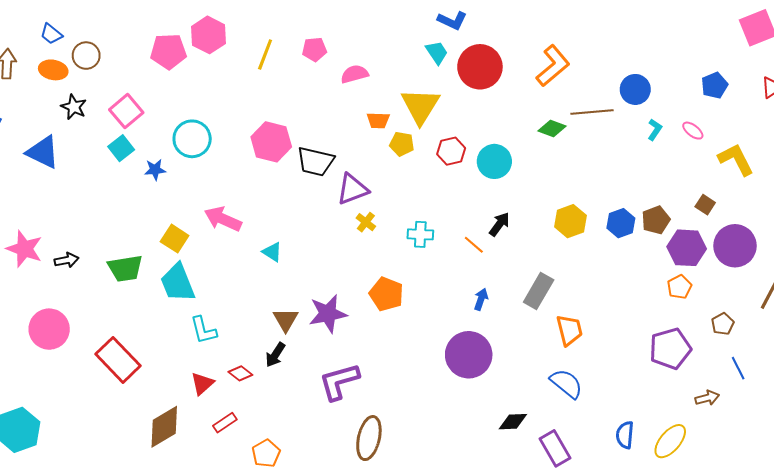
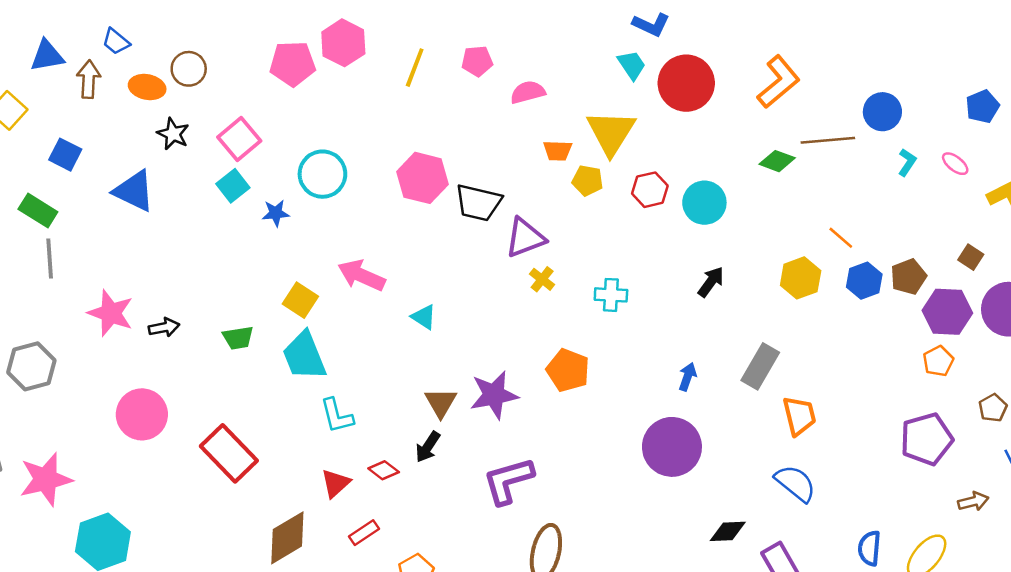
blue trapezoid: (51, 34) -> (116, 42), moved
orange line: (474, 245) -> (841, 238), moved
green trapezoid: (125, 268) -> (238, 338), size x0.7

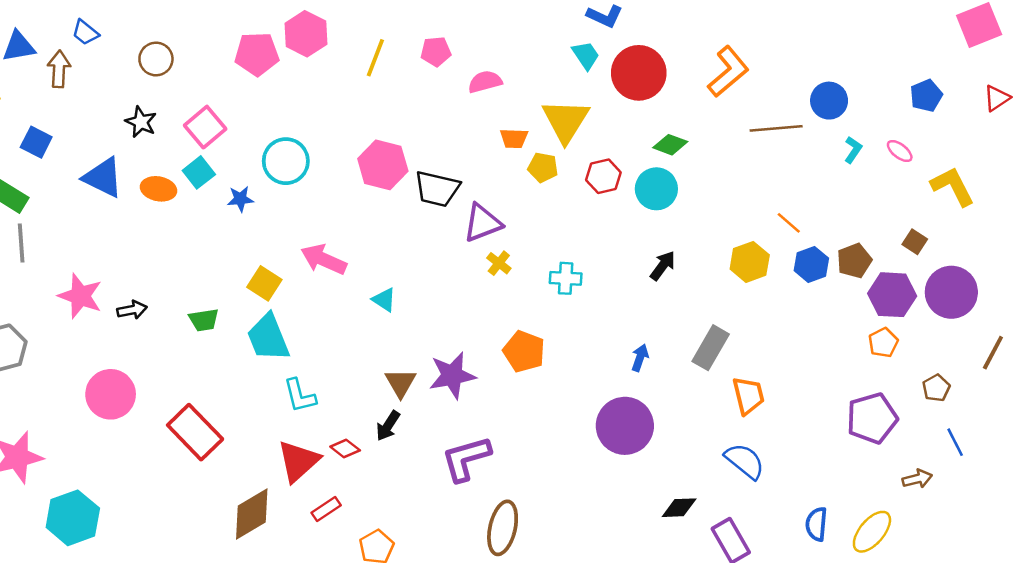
orange ellipse: (147, 87) -> (158, 189), moved
green diamond: (777, 161) -> (670, 145), moved
red triangle: (335, 483) -> (298, 461), size x1.5

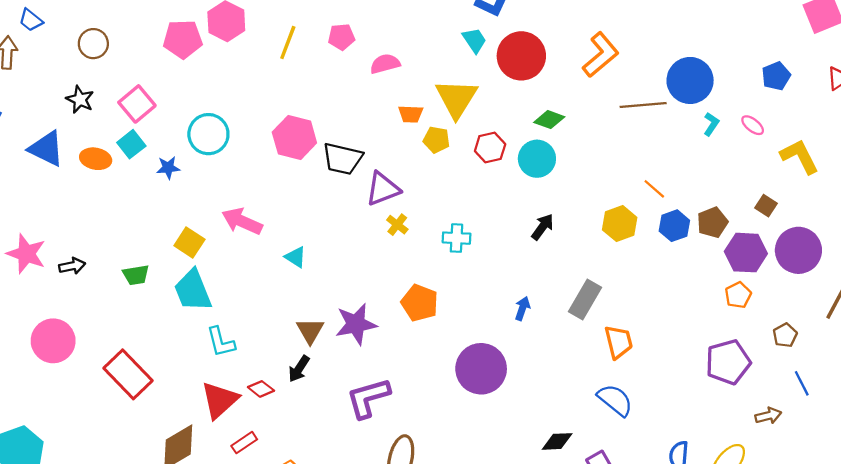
blue circle: (829, 101) -> (690, 80), size x1.4
purple circle: (625, 426) -> (481, 369), moved

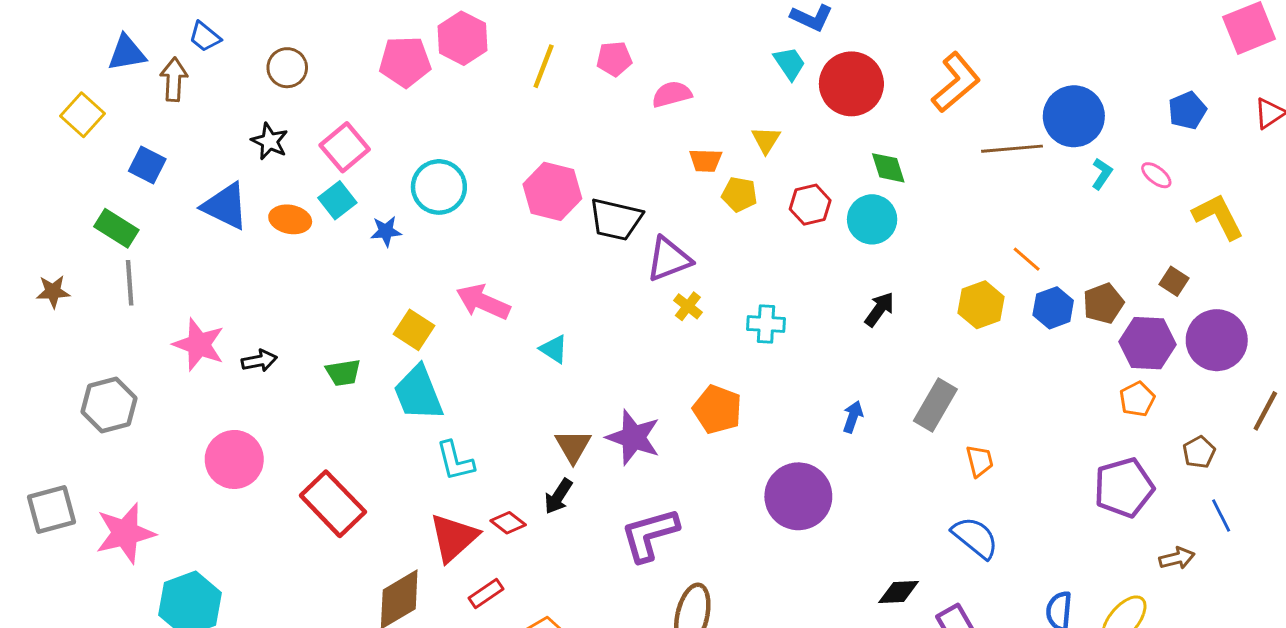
yellow triangle: (457, 98) -> (766, 140), size x0.5
green diamond: (549, 120) -> (888, 168), turned 52
purple star: (356, 324) -> (633, 437), turned 30
orange trapezoid: (619, 342) -> (980, 461), size x0.7

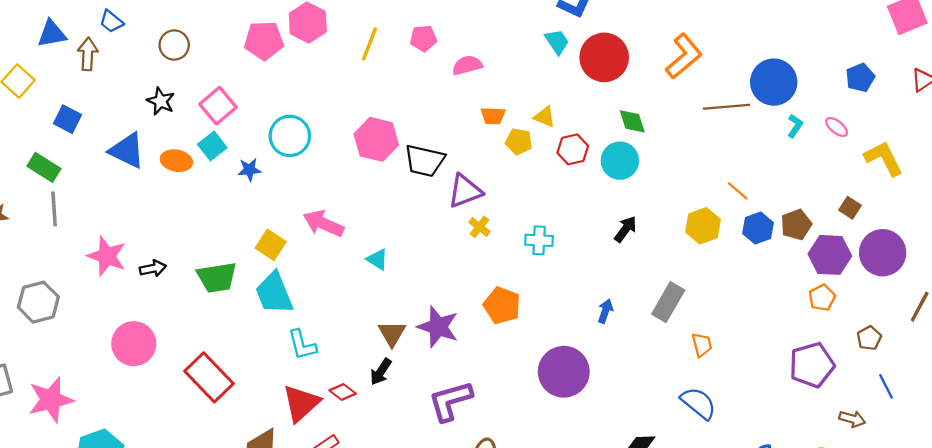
yellow triangle: (766, 140) -> (545, 117), moved, turned -40
green trapezoid: (343, 373) -> (217, 277), size x1.5
brown arrow: (1177, 558) -> (852, 419), turned 30

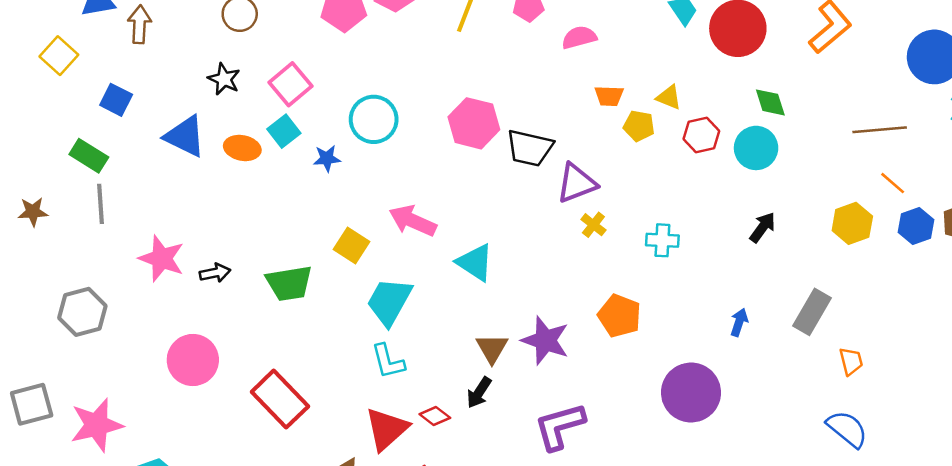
brown line: (727, 107) -> (880, 130), moved
cyan triangle: (377, 259) -> (475, 262), size x1.5
cyan trapezoid: (274, 293) -> (389, 301), moved, turned 51

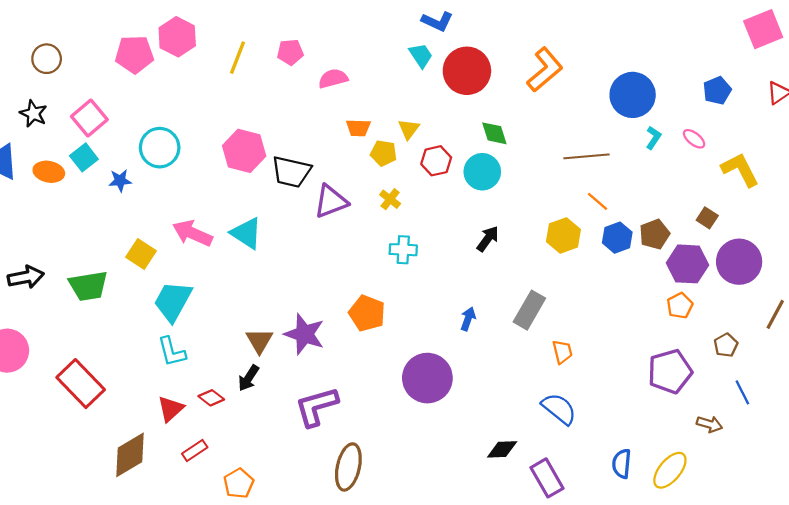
yellow triangle: (669, 97) -> (409, 129), turned 45
yellow cross: (593, 225) -> (390, 199), moved
cyan triangle: (475, 262) -> (246, 233), moved
black arrow: (215, 273) -> (26, 277), size x1.4
red triangle: (387, 429) -> (171, 409), size x0.7

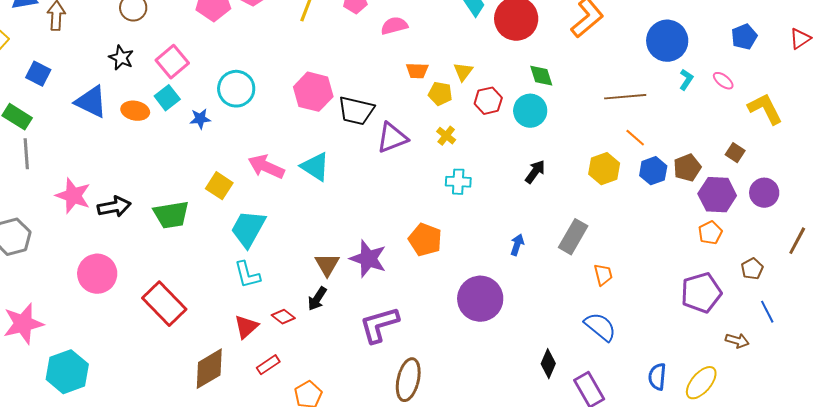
purple circle: (739, 262) -> (764, 193), size x0.7
black diamond: (502, 449) -> (548, 364), turned -64

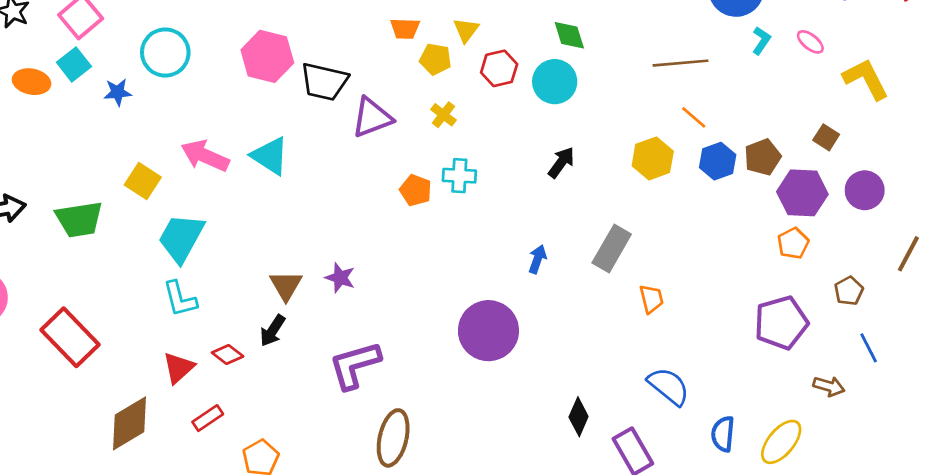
orange pentagon: (425, 240) -> (416, 190), moved, size x0.7
purple star: (368, 259) -> (340, 278), size x0.6
blue semicircle: (600, 327) -> (669, 386), moved

